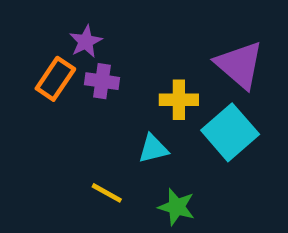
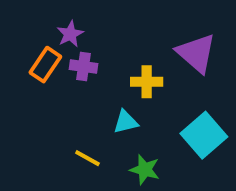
cyan square: (230, 132) -> (204, 135), moved

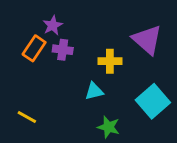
yellow line: (87, 158) -> (27, 117), moved

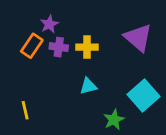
yellow cross: (110, 61) -> (87, 47), moved
yellow line: (27, 117) -> (25, 110), turned 48
green star: (108, 127) -> (114, 120), moved, turned 30

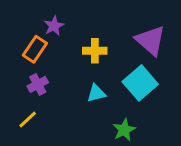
purple cross: (59, 47) -> (38, 84), moved, turned -36
cyan square: (143, 95) -> (140, 83), moved
yellow line: (25, 110) -> (28, 120), turned 60

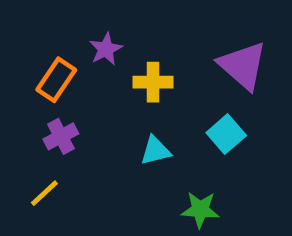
purple star: (54, 26) -> (106, 49), moved
cyan square: (140, 83) -> (226, 134), size x0.7
green star: (124, 130) -> (200, 210), turned 30

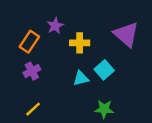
cyan square: (226, 134) -> (104, 70), moved
yellow line: (44, 193) -> (33, 109), moved

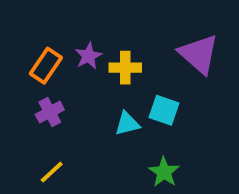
purple star: (55, 26) -> (88, 56), moved
cyan square: (104, 70) -> (164, 110), turned -30
green star: (104, 109) -> (164, 172), turned 30

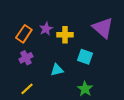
cyan triangle: (127, 124) -> (57, 70), moved

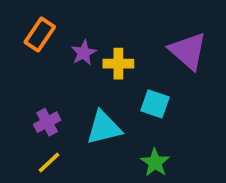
orange rectangle: (24, 34) -> (40, 34), moved
purple cross: (26, 58) -> (47, 122), moved
cyan triangle: (57, 70) -> (104, 128), size x1.5

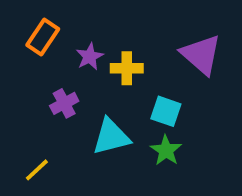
purple cross: (47, 122) -> (64, 103), moved
yellow line: (49, 162) -> (37, 170), moved
green star: (155, 162) -> (166, 150), moved

